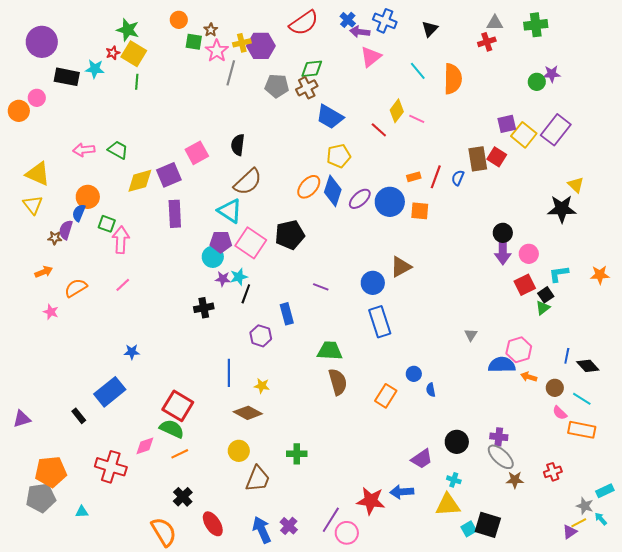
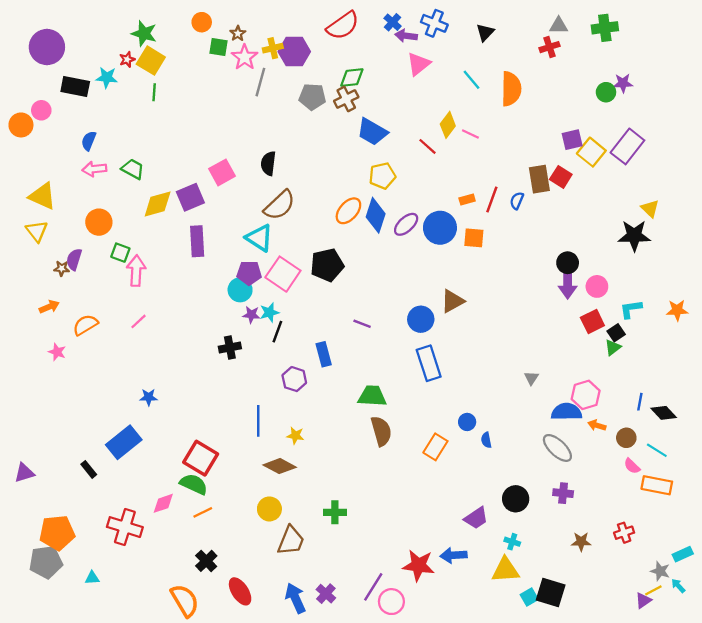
blue semicircle: (79, 213) -> (89, 141), moved
gray ellipse: (501, 457) -> (557, 448), moved

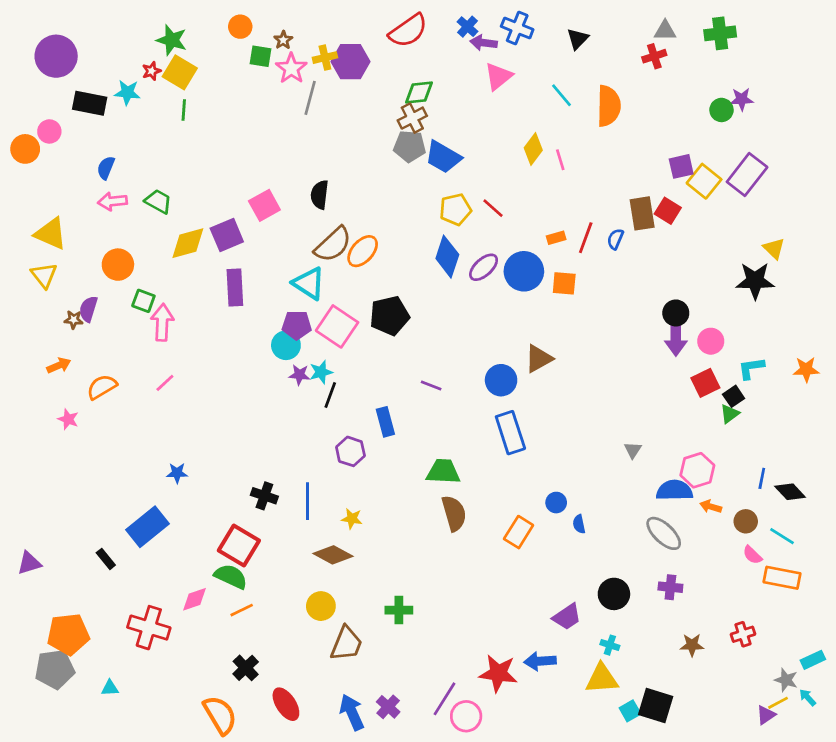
gray pentagon: (312, 97) -> (410, 146), moved
pink line: (470, 134) -> (560, 160), turned 48
red line: (428, 146) -> (493, 208), moved
orange ellipse: (348, 211) -> (363, 251), moved
black cross: (230, 347) -> (264, 496), moved, turned 30

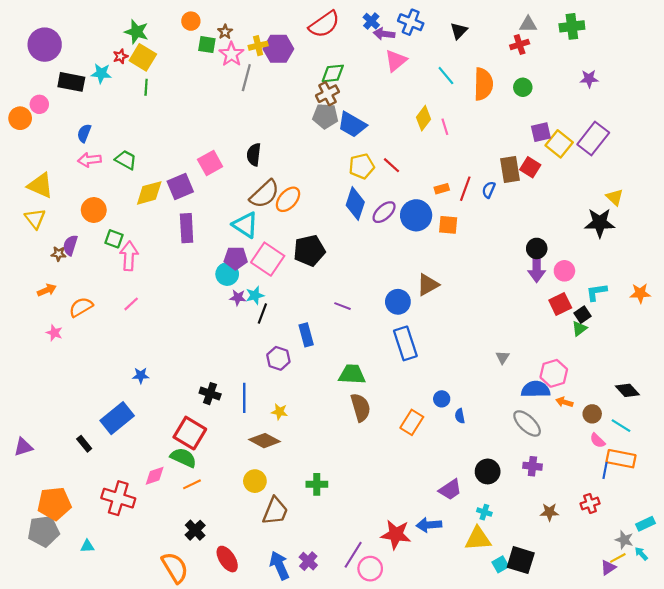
green circle: (722, 110) -> (523, 87), moved
blue line: (762, 478) -> (605, 470), moved

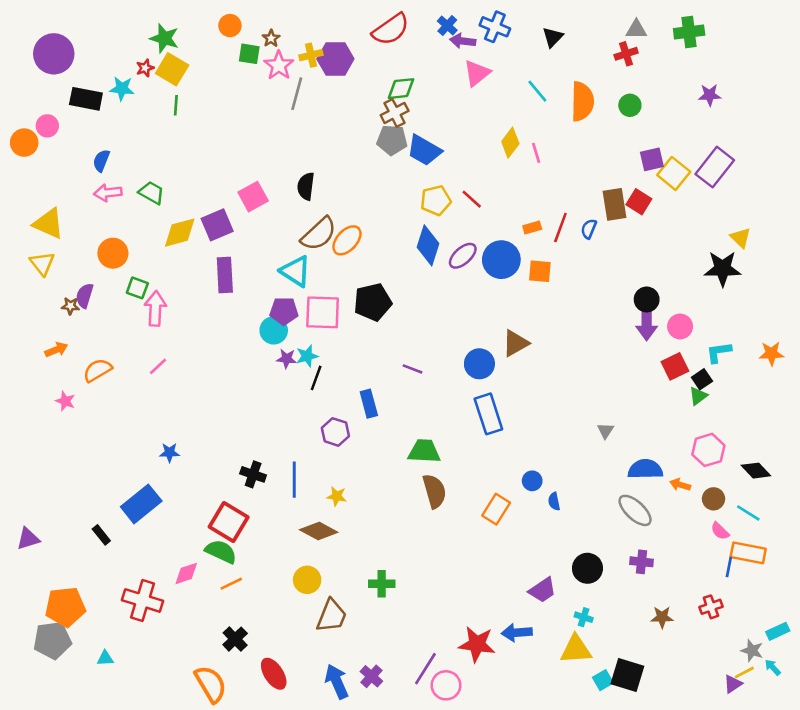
pink square: (268, 259) -> (323, 312), turned -32
pink hexagon: (554, 373) -> (708, 450), moved

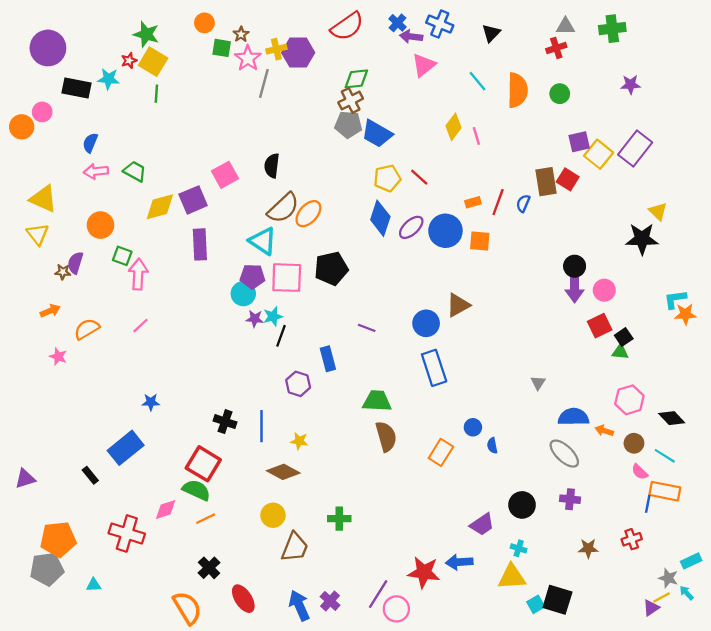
cyan L-shape: (719, 352) -> (675, 299), moved
green triangle: (698, 396) -> (620, 352), turned 42

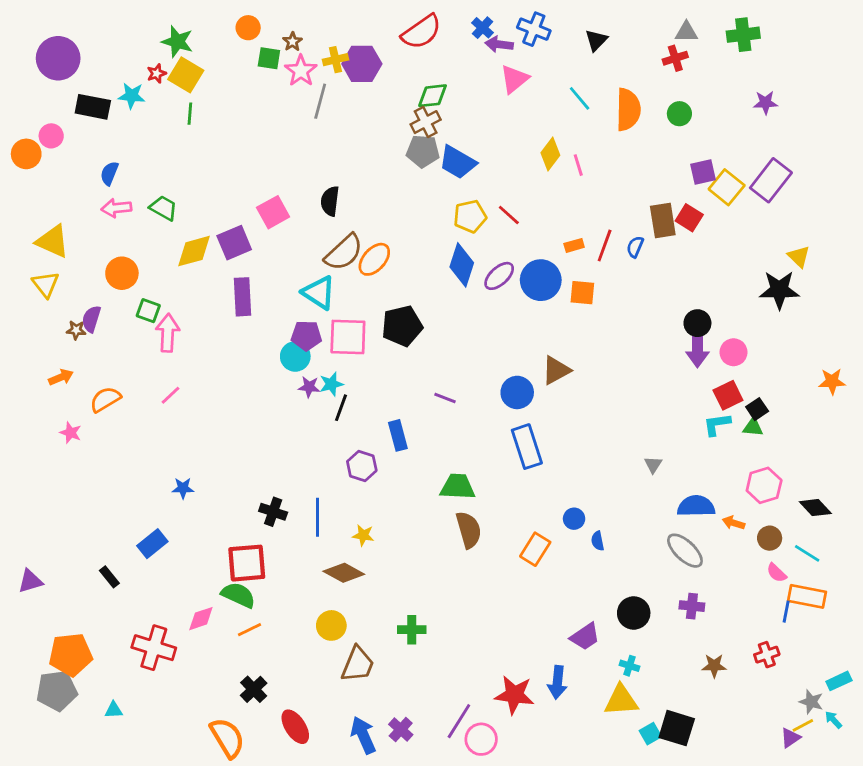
cyan L-shape: (675, 299) -> (717, 424), moved
blue rectangle: (126, 448) -> (152, 544), size x0.7
red square: (203, 464) -> (247, 563), turned -36
blue arrow: (459, 562) -> (557, 682), turned -80

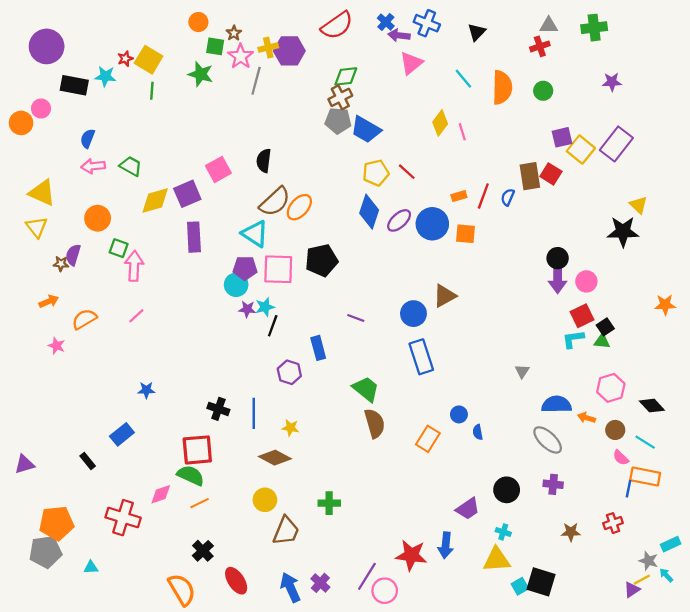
green star: (177, 42) -> (201, 74), moved
green trapezoid: (458, 487) -> (366, 389), turned 36

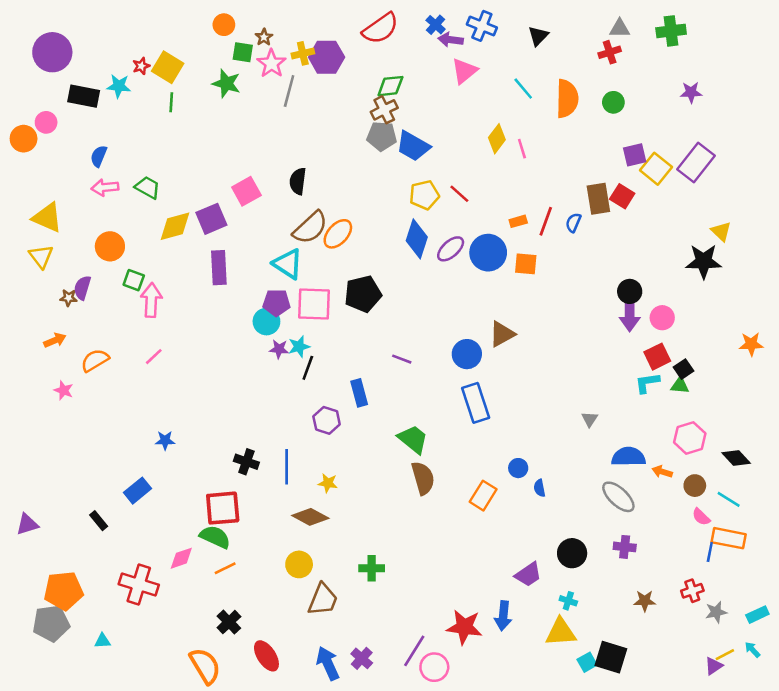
gray star: (648, 561) -> (716, 612), moved, turned -30

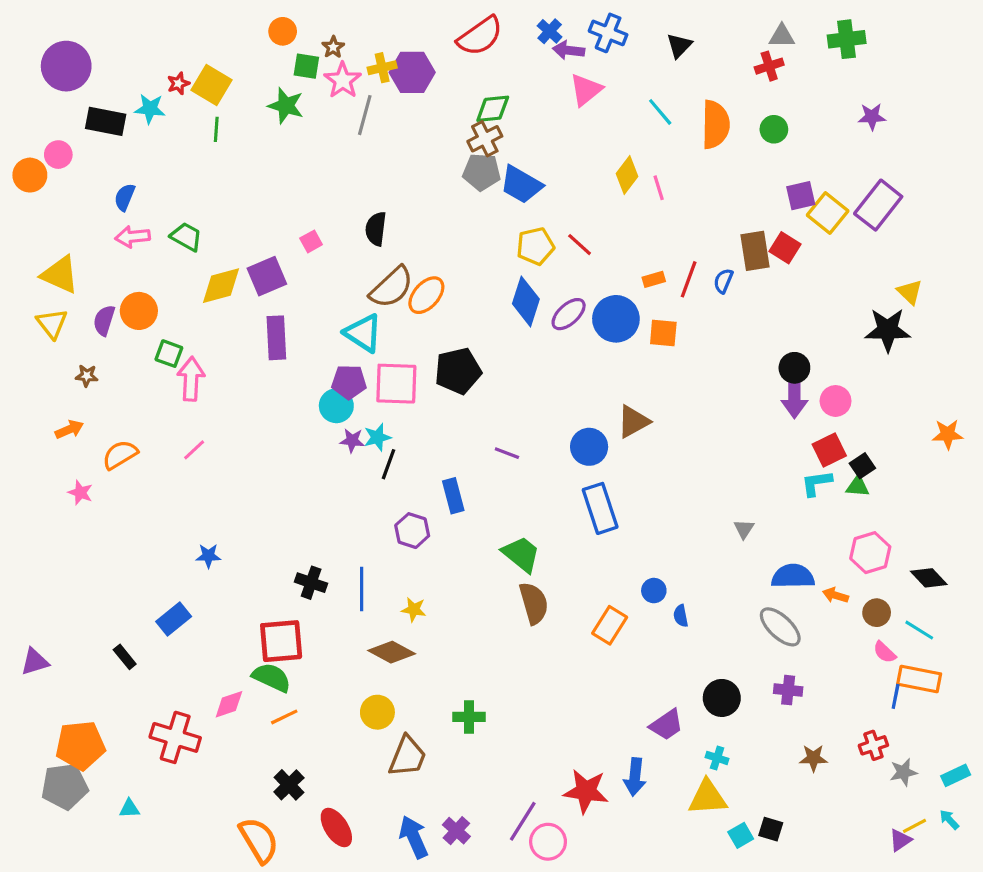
pink square: (246, 191) -> (311, 241), size x0.6
purple semicircle: (82, 288) -> (104, 320), moved
black square: (611, 657) -> (771, 829), size x0.6

